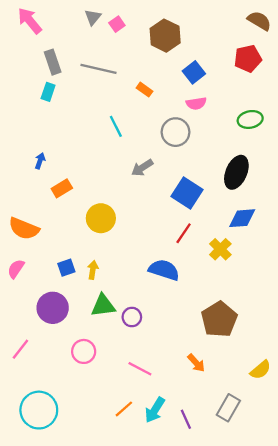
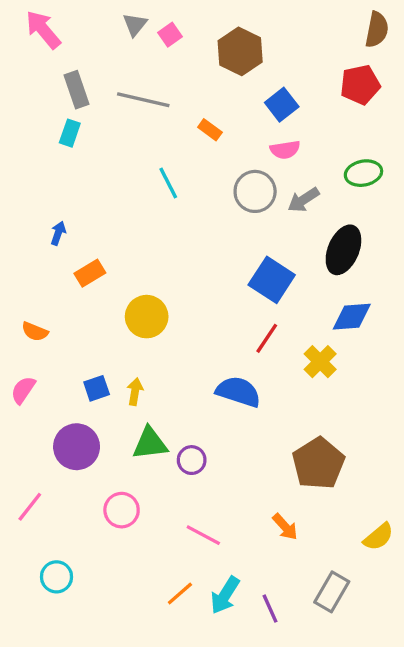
brown semicircle: (259, 21) -> (377, 30), turned 70
gray arrow: (142, 168) -> (303, 200), moved
orange semicircle: (24, 229) -> (35, 332), size x0.6
cyan circle: (39, 410) -> (56, 577), moved, size x0.6

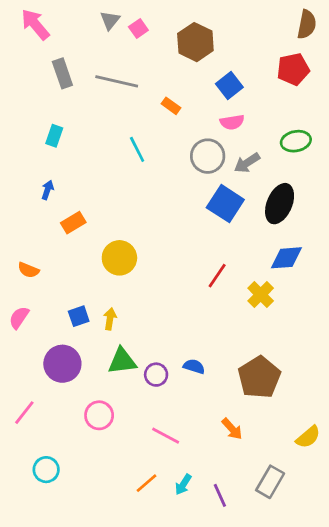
cyan rectangle: (70, 133) -> (54, 136), moved
blue square: (272, 280) -> (225, 204), moved
blue semicircle: (238, 392) -> (194, 366), moved, size x0.6
cyan arrow: (225, 595) -> (183, 485), size x0.7

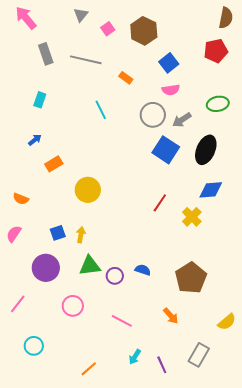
pink square: (138, 29) -> (108, 29), moved
blue arrow: (47, 190) -> (35, 140), turned 32
orange line: (147, 483) -> (89, 369), moved

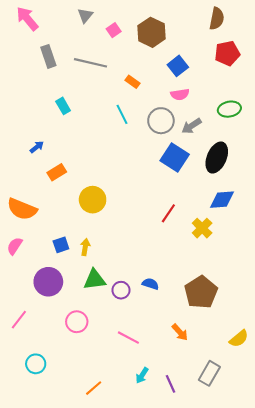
brown semicircle: (226, 18) -> (217, 19), moved
cyan rectangle: (40, 100) -> (63, 106), moved, turned -49
cyan line: (101, 110) -> (122, 114), moved
orange semicircle: (21, 199) -> (22, 209), size x1.8

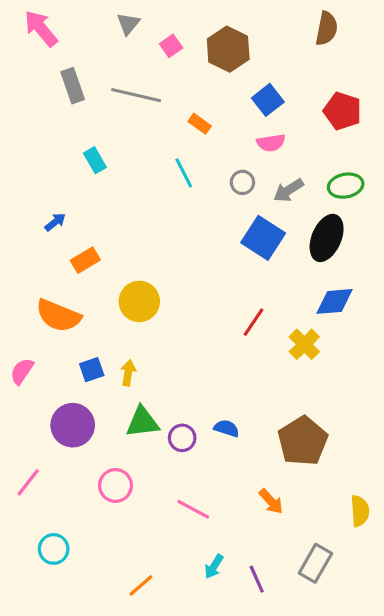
red pentagon: (227, 53) -> (342, 111), moved, turned 30
green ellipse: (229, 109) -> (346, 186), moved
gray circle: (161, 121) -> (242, 182), size x0.6
orange semicircle: (22, 209) -> (58, 316), moved
yellow semicircle: (239, 339) -> (360, 511), turned -54

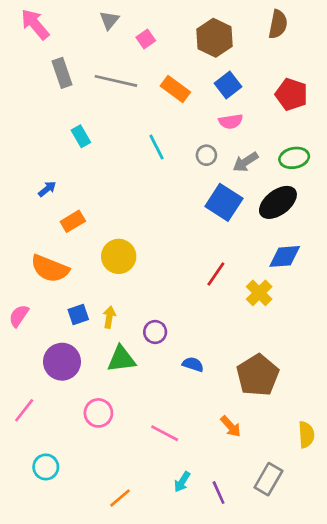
brown hexagon: (228, 49) -> (215, 38), moved
orange rectangle: (200, 124) -> (175, 89), moved, size x1.5
black ellipse: (327, 238) -> (278, 202), turned 30
purple circle: (182, 438) -> (155, 332), moved

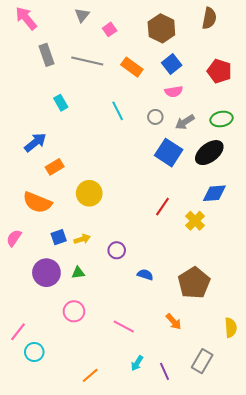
blue arrow: (47, 189) -> (35, 142), size x1.6
yellow arrow: (109, 317) -> (82, 239), turned 63
green triangle: (121, 359) -> (78, 273), moved, size x0.6
pink line: (24, 410) -> (18, 332), moved

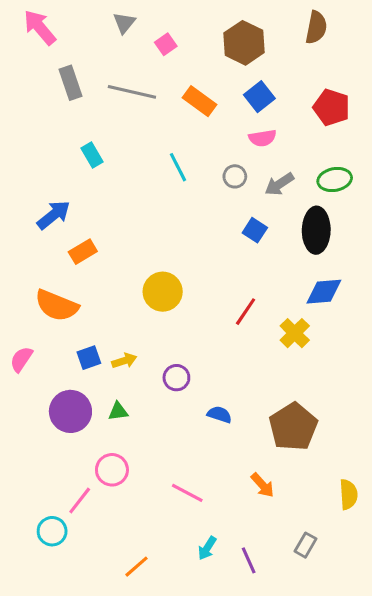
blue square: (169, 153) -> (255, 230), size x0.6
black ellipse: (209, 153) -> (316, 230), turned -52
yellow circle: (89, 193) -> (163, 292), moved
pink line: (18, 332) -> (80, 501), moved
gray rectangle: (202, 361) -> (305, 545), size x0.7

